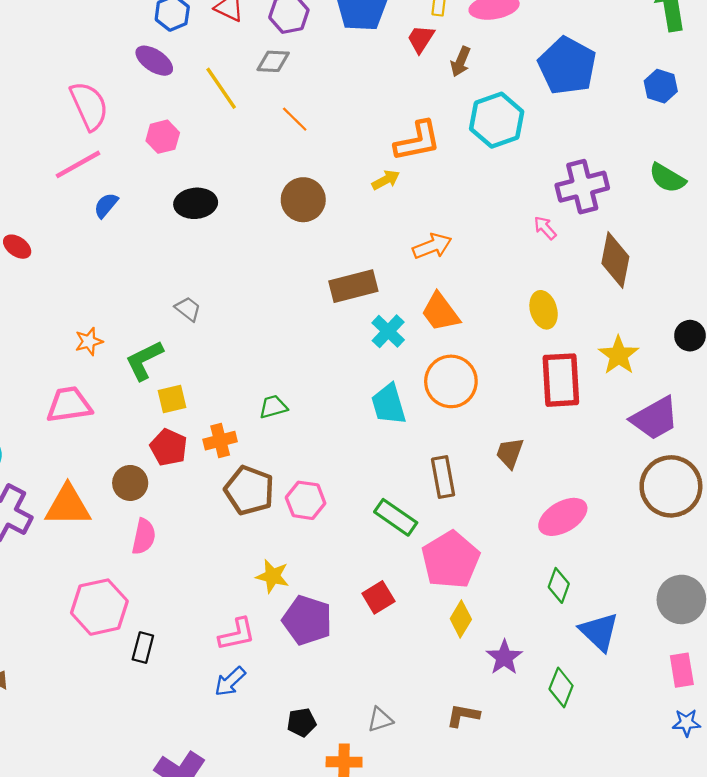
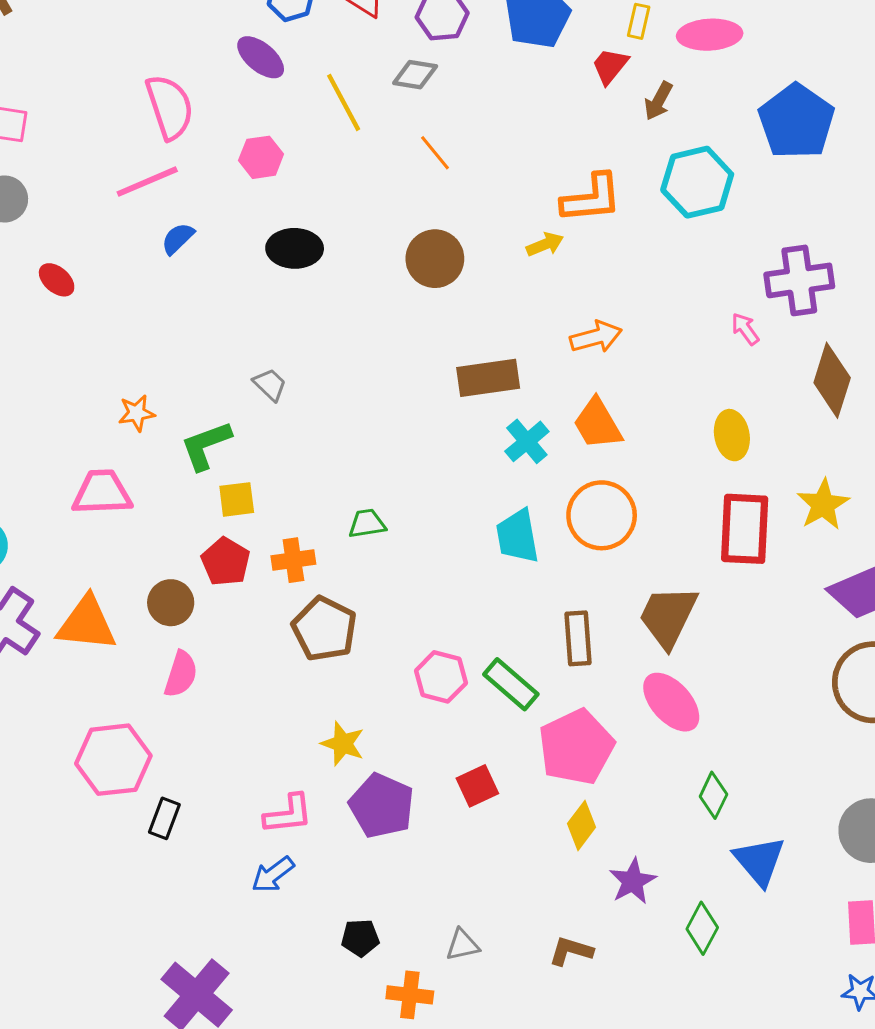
brown trapezoid: (510, 453) -> (668, 617), size x1.6
pink hexagon: (306, 500) -> (441, 677), moved
pink ellipse: (563, 517) -> (671, 702), moved, turned 72

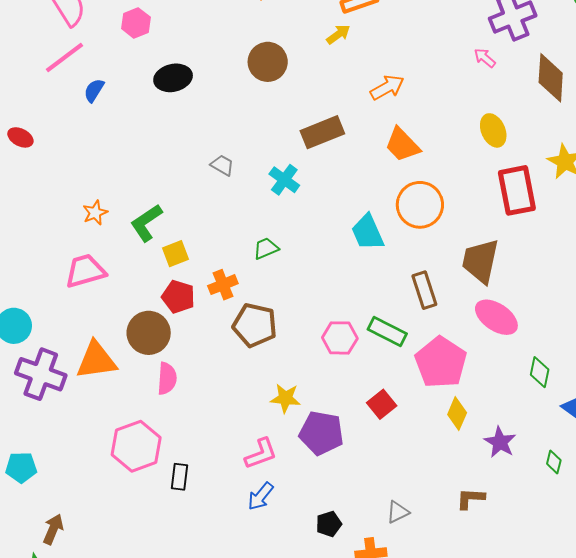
gray trapezoid: (270, 385) -> (222, 165), moved
cyan cross: (527, 441) -> (284, 180), moved
brown circle: (171, 603) -> (149, 333), size x1.4
green diamond: (702, 928) -> (554, 462), size x0.7

